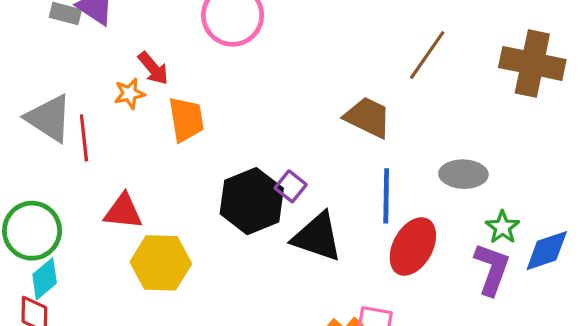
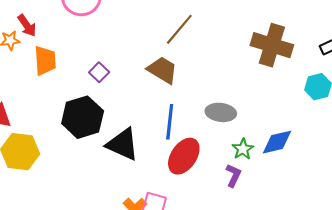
brown line: (427, 55) -> (179, 29), moved
purple square: (291, 186) -> (99, 72), moved
blue diamond: (547, 251) -> (277, 142), moved
purple L-shape: (492, 269) -> (233, 175), size x0.7

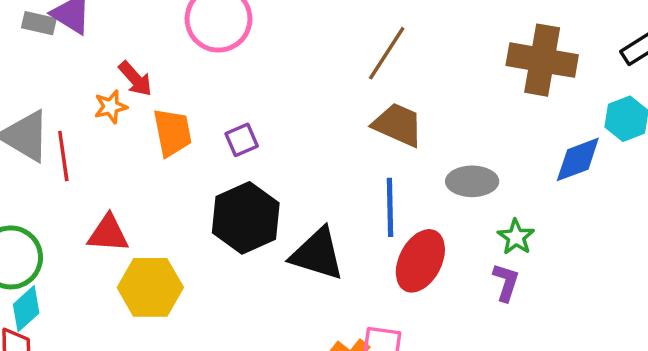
brown trapezoid: (162, 70) -> (398, 125), moved
purple square: (99, 72) -> (242, 140), moved, turned 30
blue diamond: (277, 142) -> (578, 159), moved

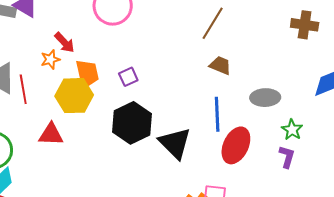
brown cross: (542, 60) -> (305, 25), size x0.7
brown trapezoid: (398, 125) -> (220, 65), size x0.7
black triangle: (317, 254) -> (175, 143), turned 30
yellow hexagon: (150, 287) -> (74, 96), moved

